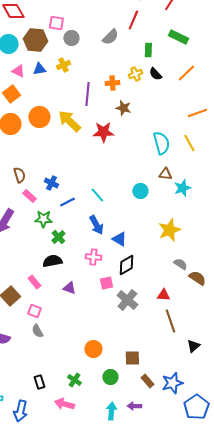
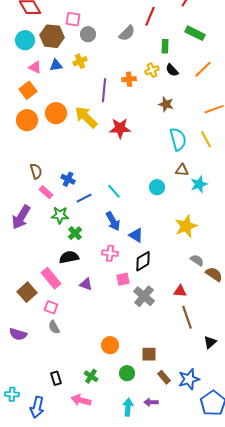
brown star: (123, 108) -> (166, 104), moved
pink rectangle: (34, 282) -> (51, 278), size x1.5

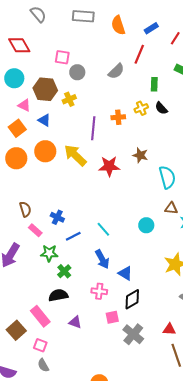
brown hexagon: (52, 36) -> (45, 89), moved
blue triangle: (56, 65) -> (44, 120), moved, turned 40
brown star: (166, 104) -> (140, 155), moved

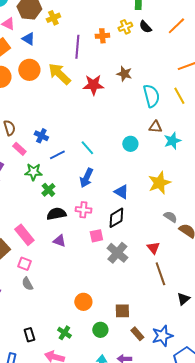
blue arrow: (102, 259) -> (86, 178), turned 54
blue triangle: (125, 273) -> (121, 192), moved
black semicircle: (58, 295) -> (56, 214), moved
red triangle: (169, 329) -> (153, 248), turned 48

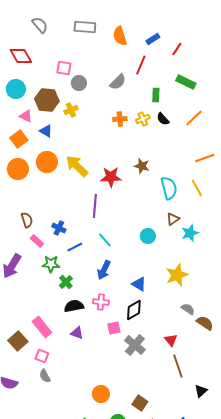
orange cross: (102, 36) -> (120, 119), moved
purple line: (77, 47) -> (95, 206), moved
brown triangle: (155, 127) -> (173, 219), turned -40
brown square: (122, 311) -> (140, 403), turned 35

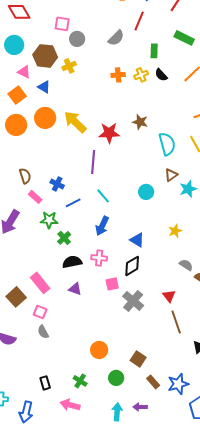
yellow star: (177, 275) -> (175, 231), size x0.6

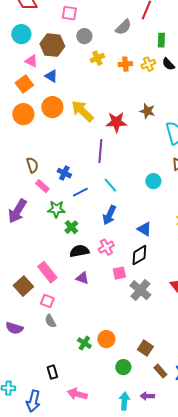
gray circle: (77, 39) -> (84, 36), moved
yellow cross: (69, 66) -> (97, 58), moved
pink cross: (99, 258) -> (106, 247), turned -35
green cross: (80, 381) -> (84, 343), moved

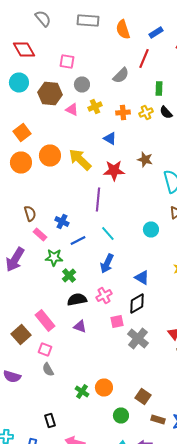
pink triangle: (31, 61) -> (72, 110), moved
blue triangle: (51, 76) -> (110, 138), moved
brown rectangle: (160, 371) -> (158, 420), turned -32

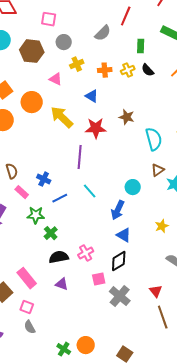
pink triangle: (72, 110) -> (56, 79), moved
orange circle: (50, 156) -> (32, 102), moved
blue arrow: (107, 264) -> (118, 210), moved

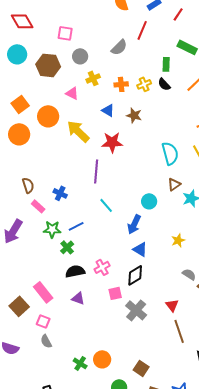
green rectangle: (141, 46) -> (166, 64), moved
brown star: (127, 117) -> (134, 115), moved
blue line: (60, 198) -> (76, 226), moved

